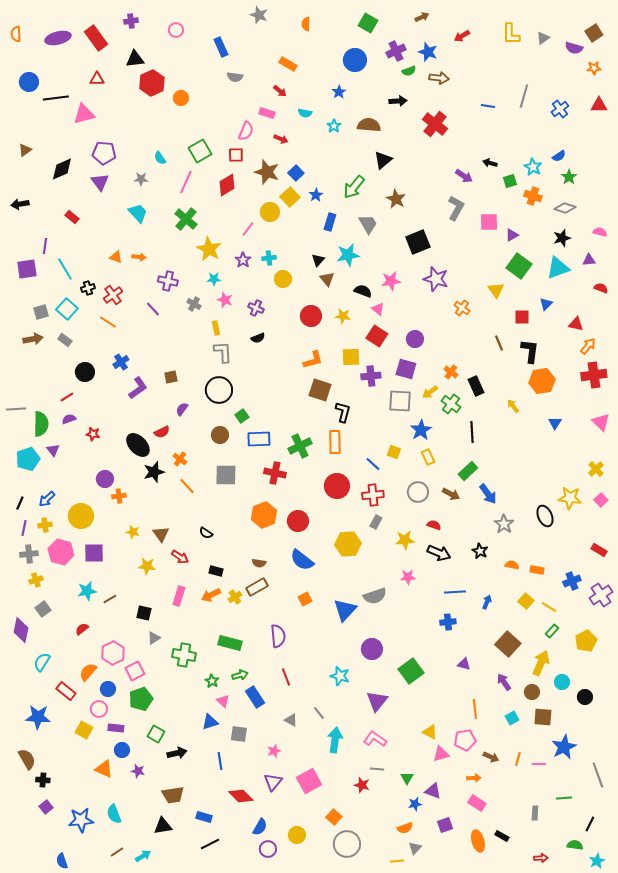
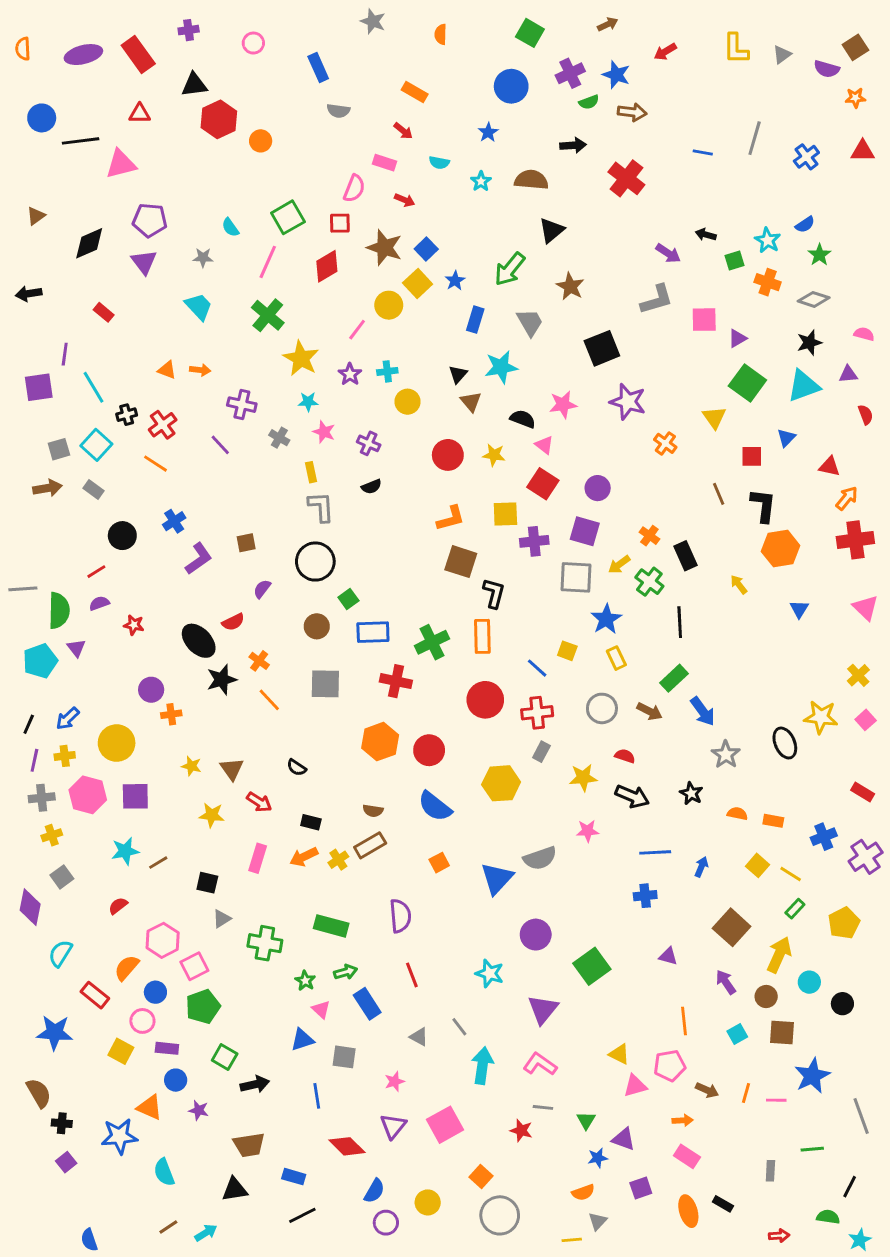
gray L-shape: (456, 208) -> (657, 299), turned 45
red semicircle: (601, 288) -> (866, 415), turned 48
blue star: (81, 820) -> (119, 1136), moved

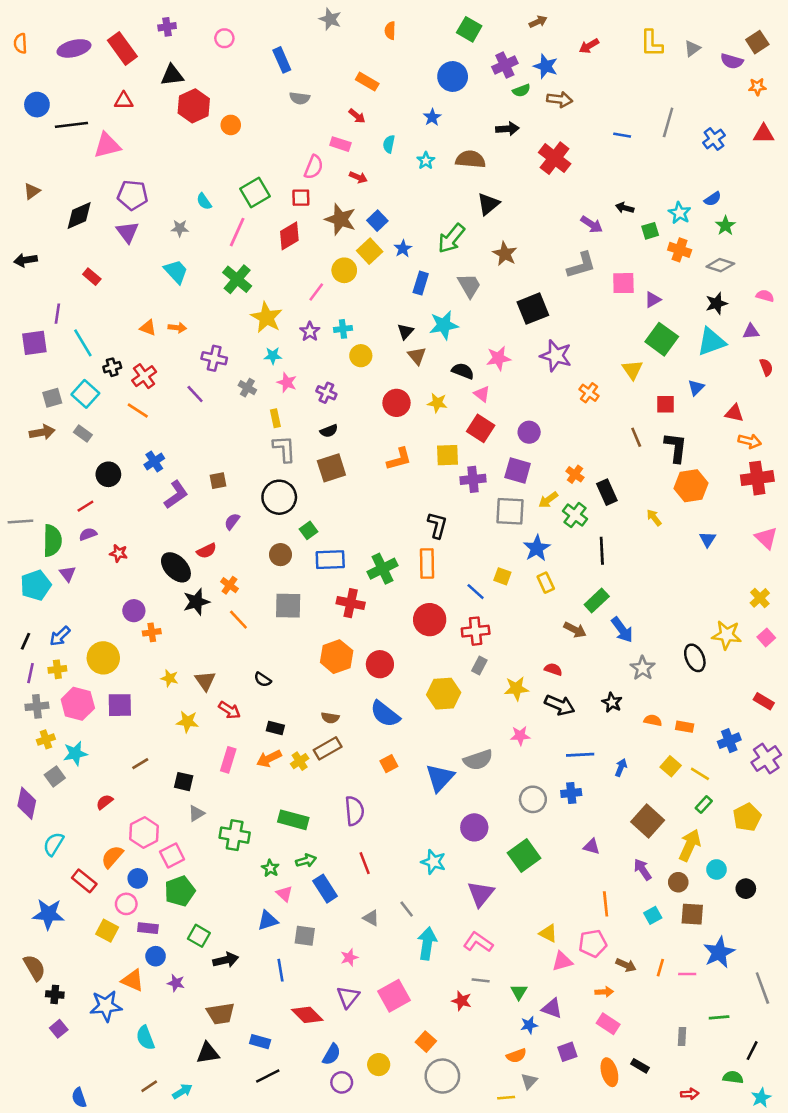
cyan semicircle: (439, 163) -> (389, 144), turned 90
orange arrow: (847, 498) -> (750, 441), turned 65
brown square: (461, 562) -> (331, 468), moved, turned -36
gray circle: (602, 708) -> (533, 799), moved
cyan star: (125, 851) -> (75, 753), moved

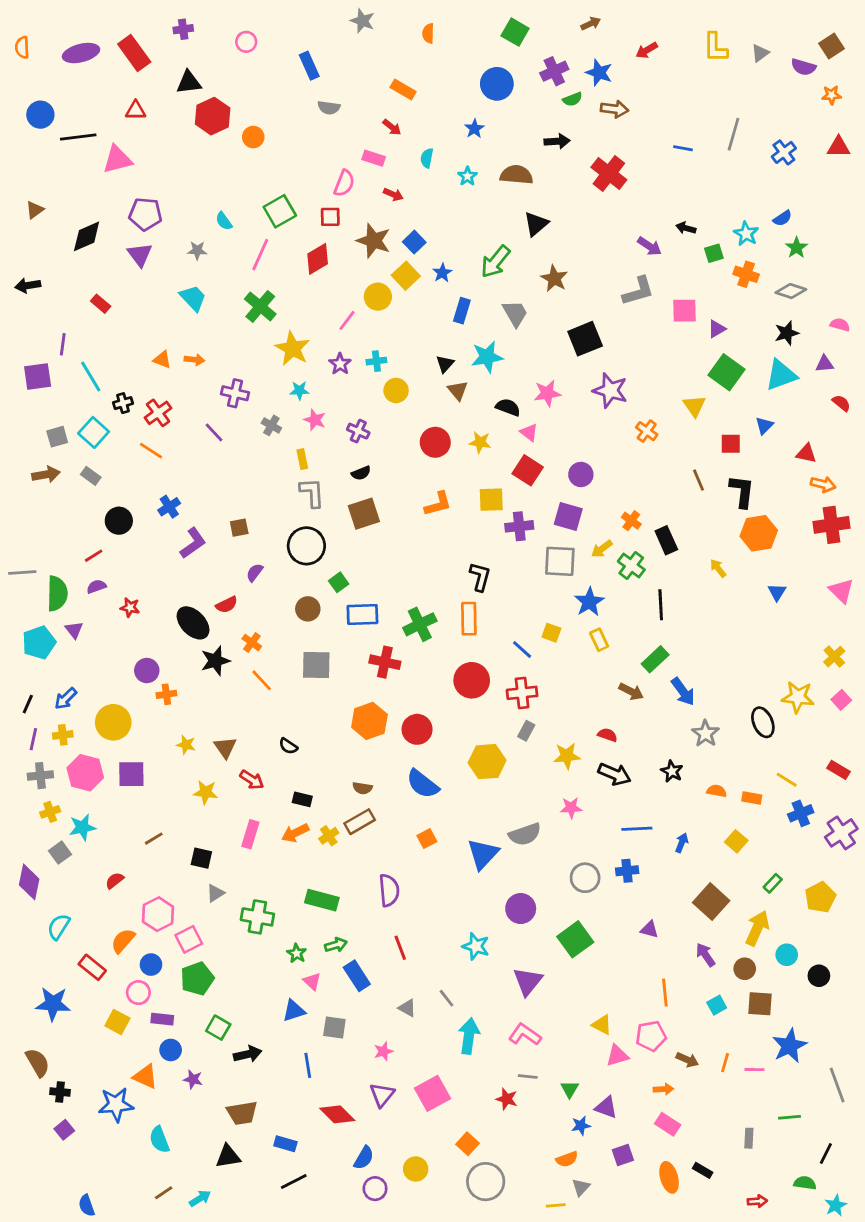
red semicircle: (766, 367) -> (841, 403), turned -30
yellow line: (700, 774) -> (787, 780), moved

